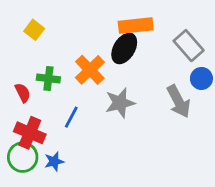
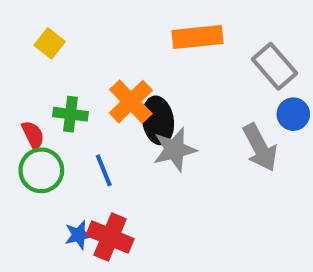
black ellipse: (124, 48) -> (158, 120), moved, turned -40
blue line: (71, 117) -> (104, 170), turned -50
red cross: (30, 133) -> (110, 237), moved
green circle: (23, 157) -> (41, 170), moved

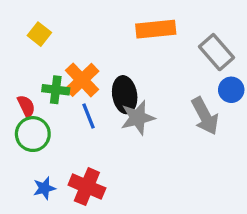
orange cross: (131, 102) -> (82, 80), moved
blue line: (104, 170) -> (89, 116), moved
blue star: (79, 235) -> (44, 188), moved

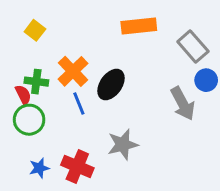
green cross: (56, 90) -> (36, 82), moved
black ellipse: (125, 95) -> (111, 85), turned 44
gray star: (138, 118) -> (123, 145), moved

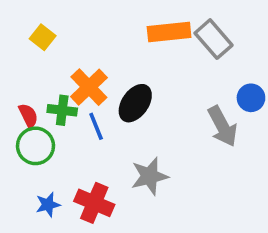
gray rectangle: (193, 46) -> (214, 39), moved
green cross: (36, 82) -> (62, 110), moved

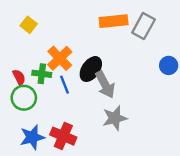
gray rectangle: (214, 39) -> (143, 26), turned 70
gray arrow: (222, 126) -> (105, 85), moved
gray star: (149, 176) -> (115, 118), moved
blue star: (48, 205) -> (32, 137), size x1.5

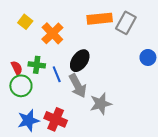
orange cross: (60, 58) -> (52, 33), moved
gray arrow: (105, 85) -> (78, 86), moved

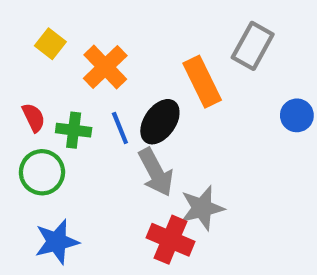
orange rectangle: (100, 19) -> (202, 82), moved, turned 70
red semicircle: (17, 68) -> (34, 117), moved
blue line: (57, 74) -> (120, 128), moved
red cross: (56, 119) -> (170, 240), moved

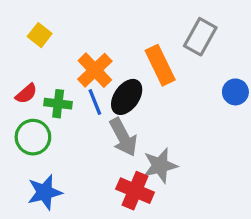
orange cross: (105, 67) -> (95, 70), moved
red semicircle: (34, 117) -> (26, 94), turned 75

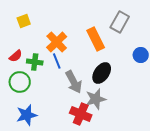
yellow square: (40, 35) -> (24, 21), turned 32
black ellipse: (127, 97) -> (102, 73), moved

